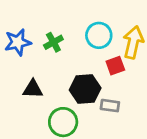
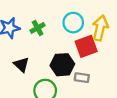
red square: (115, 66) -> (86, 46), size x1.5
black triangle: (33, 89) -> (21, 65), turned 42

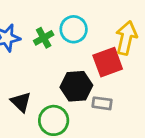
cyan circle: (73, 23) -> (74, 29), moved
black triangle: (21, 65) -> (21, 102), moved

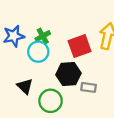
cyan circle: (74, 29) -> (38, 52), moved
red square: (108, 62) -> (80, 46), moved

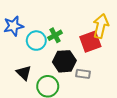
green cross: (43, 36) -> (55, 35), moved
red square: (80, 46) -> (90, 42), moved

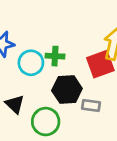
green cross: (55, 35) -> (55, 56), turned 32

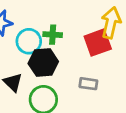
black hexagon: (67, 89) -> (43, 62), moved

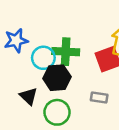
green cross: (53, 35) -> (66, 52), size x1.5

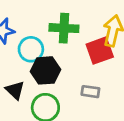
green cross: (66, 52) -> (64, 28), moved

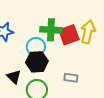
cyan circle: (31, 49) -> (36, 47), moved
red square: (100, 51) -> (69, 35), moved

